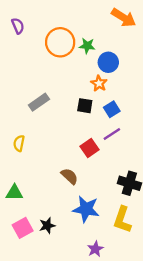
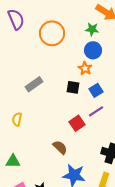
purple semicircle: (18, 26) -> (16, 19), size x1.5
green star: (87, 46) -> (92, 29), moved

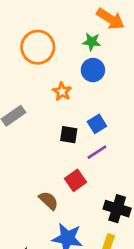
orange star: (85, 68) -> (62, 92), moved
black square: (73, 87) -> (69, 135), moved
red square: (77, 123) -> (75, 180), moved

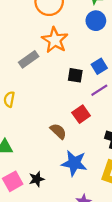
orange star: (62, 92) -> (55, 40), moved, size x1.6

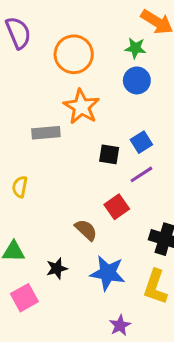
gray rectangle: (29, 59) -> (46, 133), turned 30
black star: (37, 179) -> (57, 268), moved

